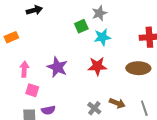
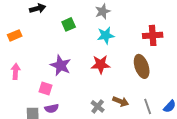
green square: (81, 26) -> (69, 24), moved
brown ellipse: (138, 68) -> (142, 66), turned 70
pink arrow: (24, 69) -> (16, 71), moved
pink square: (32, 90) -> (46, 88), moved

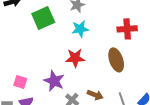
green square: (69, 24) -> (43, 18), size x1.6
purple star: (61, 65) -> (54, 81), moved

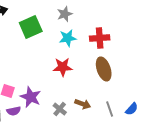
red cross: (127, 29) -> (100, 38), moved
purple star: (54, 81) -> (31, 97), moved

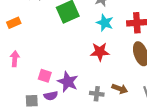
cyan star: (68, 38) -> (105, 23), turned 30
gray cross: (60, 109) -> (97, 94), turned -32

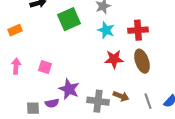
red star: (100, 52) -> (114, 59), moved
pink square: (45, 76) -> (45, 67), moved
gray cross: (97, 94) -> (98, 101), size x1.5

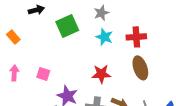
orange rectangle: (15, 30) -> (13, 37), turned 72
red star: (114, 59) -> (101, 74), moved

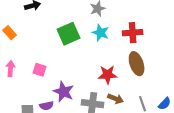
green square: (67, 26) -> (69, 34), moved
red star: (101, 74) -> (108, 75), moved

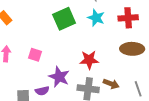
brown ellipse: (137, 64) -> (132, 49), turned -70
red star: (108, 75) -> (89, 60), moved

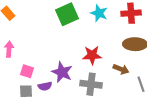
pink square: (35, 55) -> (27, 71), moved
brown arrow: (111, 84) -> (121, 69), moved

